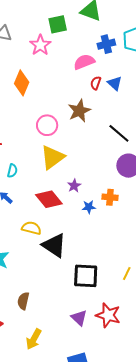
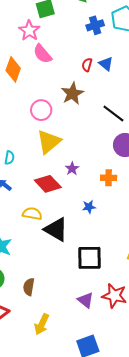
pink semicircle: (84, 62) -> (42, 54), moved, turned -105
blue star: (89, 207) -> (89, 207), moved

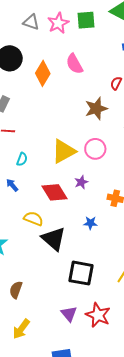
pink star: (29, 31) -> (58, 23), moved
pink circle: (41, 110) -> (95, 149), moved

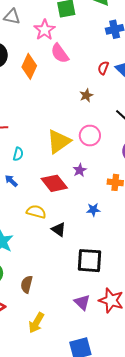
pink star: (58, 23) -> (45, 30), moved
brown star: (96, 109) -> (86, 95), size x0.6
black triangle: (54, 239) -> (59, 229), size x0.6

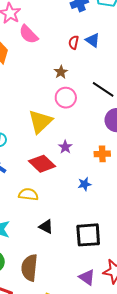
pink circle: (90, 136) -> (66, 98), moved
black triangle: (59, 229) -> (46, 227), moved
brown semicircle: (27, 284) -> (30, 268), size x1.5

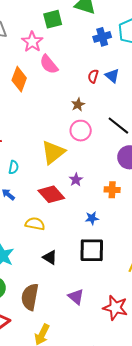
black square: (88, 235) -> (92, 250), moved
purple triangle: (87, 277) -> (76, 297), moved

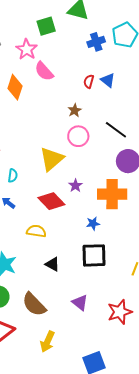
orange cross: (112, 190) -> (112, 194), size x1.8
brown semicircle: (30, 297) -> (34, 304), turned -52
red star: (115, 308) -> (120, 312), turned -30

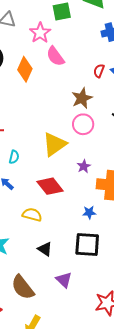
brown star: (75, 110) -> (82, 98), size x1.5
purple star: (75, 186) -> (84, 166), moved
purple triangle: (80, 302) -> (64, 280), moved

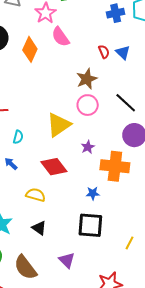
red semicircle: (99, 71) -> (104, 52), turned 136
black triangle: (45, 249) -> (39, 228), moved

